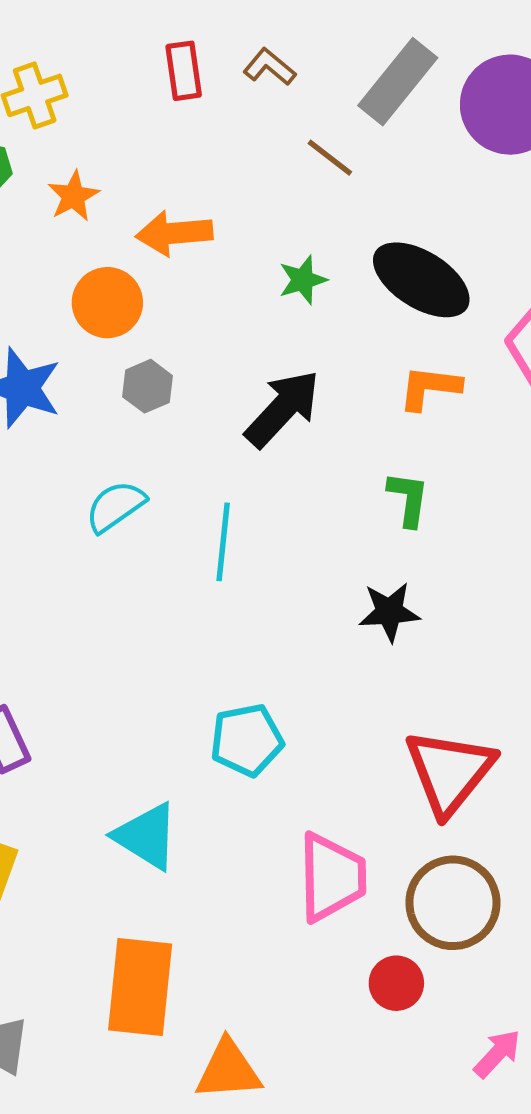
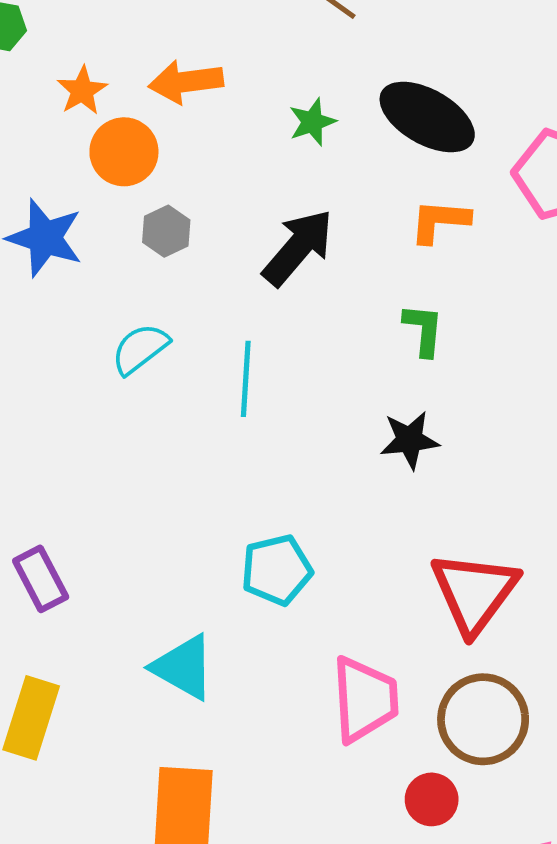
orange star: (73, 196) -> (82, 91), moved

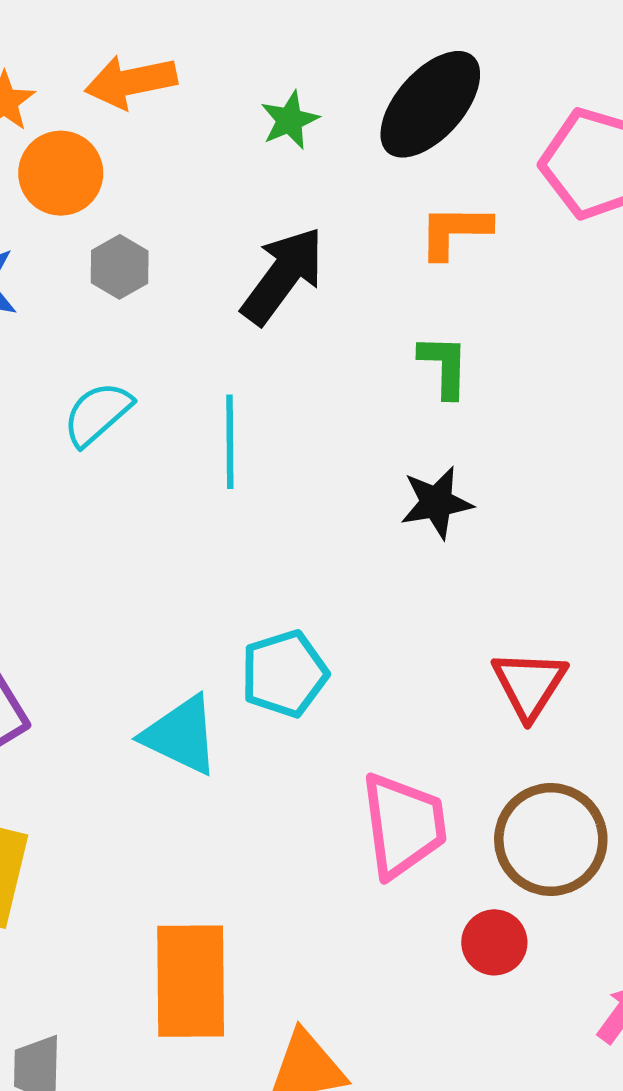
black ellipse: (427, 117) -> (430, 104), turned -74
red triangle: (474, 592) -> (529, 684), size x0.7
cyan triangle: (183, 667) -> (181, 735), moved

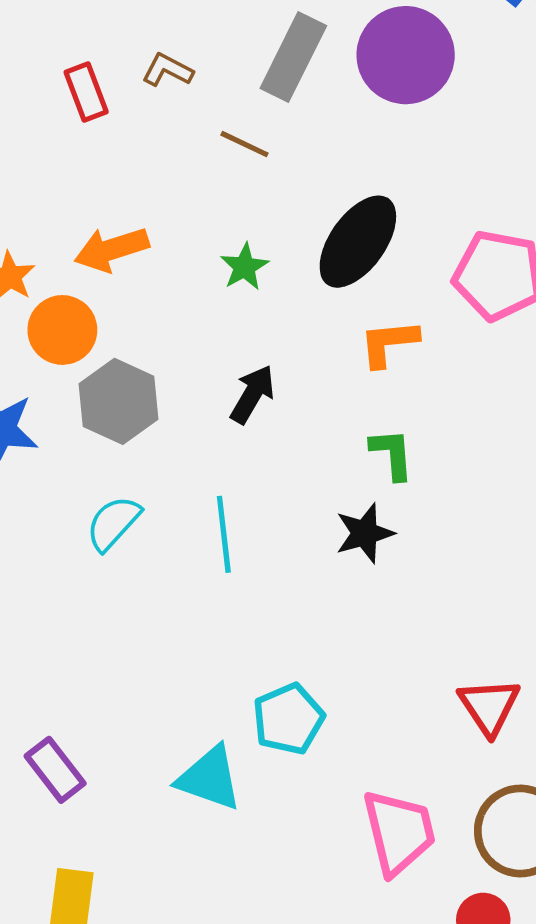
gray hexagon: (120, 267) -> (119, 401), size x1.6
black arrow: (283, 276) -> (252, 394), size x0.7
black star: (437, 503) -> (365, 533), moved

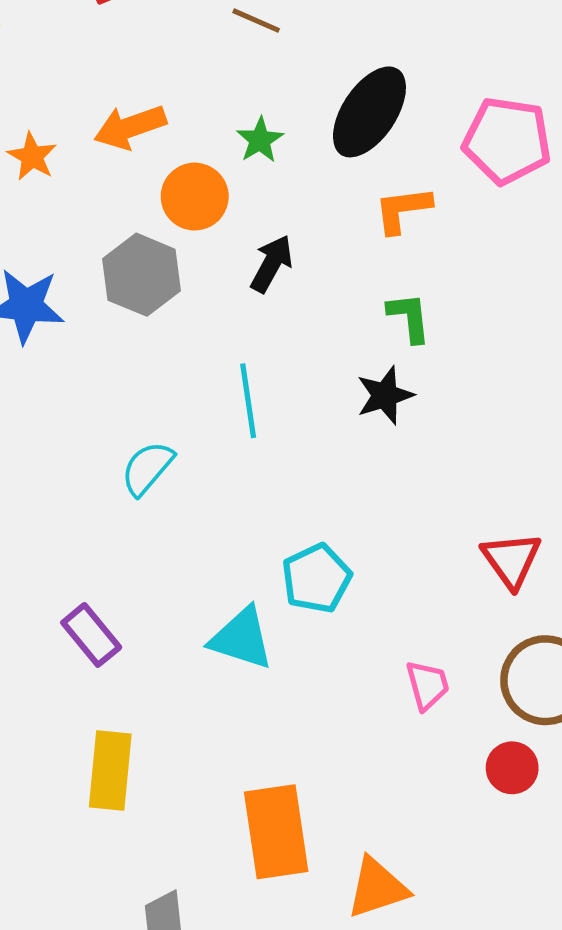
orange circle: (62, 330) -> (195, 197), moved
cyan semicircle: (113, 523) -> (147, 468), moved
pink trapezoid: (399, 832) -> (427, 685), size x0.6

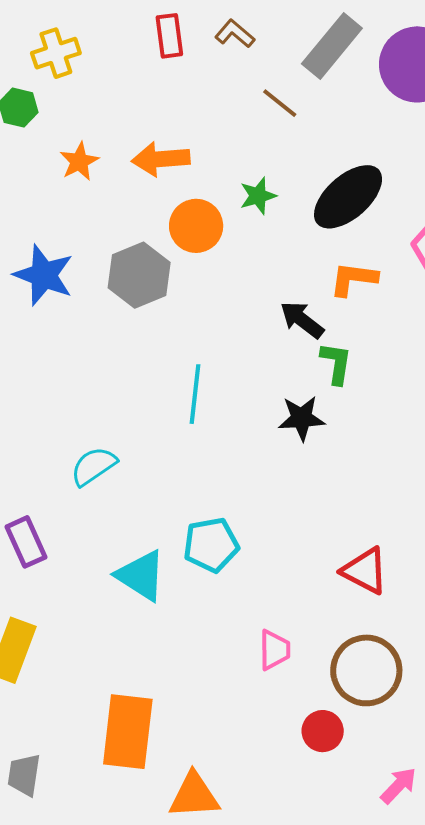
black arrow: (272, 264) -> (302, 320), moved, turned -96
cyan semicircle: (147, 468) -> (94, 466), moved
red triangle: (511, 560) -> (365, 571), turned -42

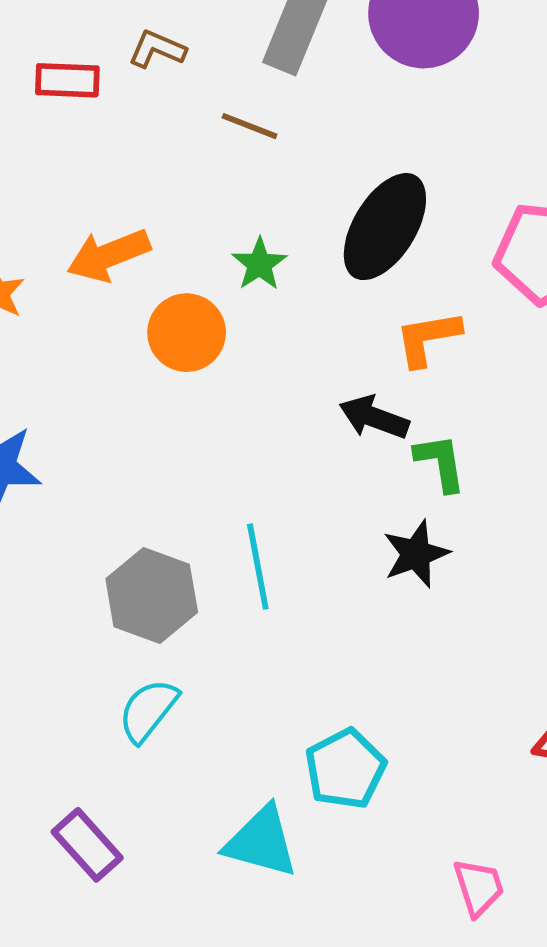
red rectangle: (169, 36) -> (67, 80), turned -63
gray hexagon: (139, 275) -> (152, 596), moved

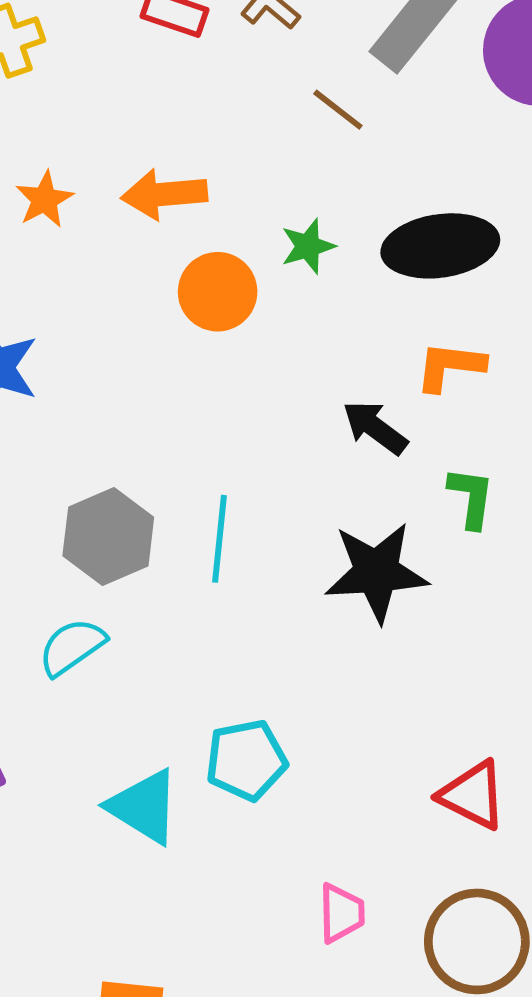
black ellipse: (385, 227) -> (440, 246), turned 34
green L-shape: (440, 463) -> (471, 498), moved
black star: (416, 554) -> (376, 572), size x1.5

